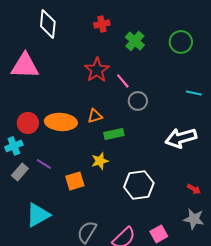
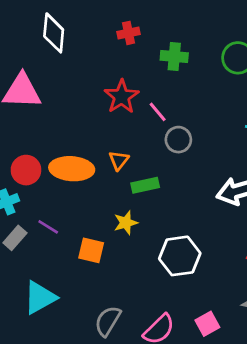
green cross: (135, 41) -> (174, 56), turned -36
orange triangle: (95, 116) -> (119, 160), turned -35
orange square: (75, 181) -> (91, 250), turned 30

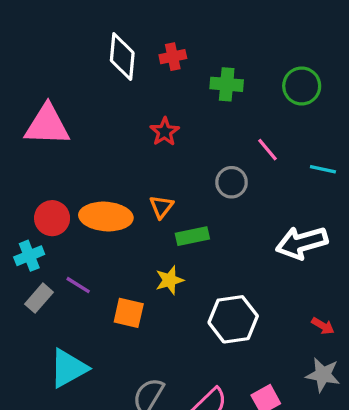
white diamond: (54, 33) -> (122, 57), moved
red star: (122, 97) -> (165, 132), size x0.7
pink line: (158, 112) -> (267, 150), moved

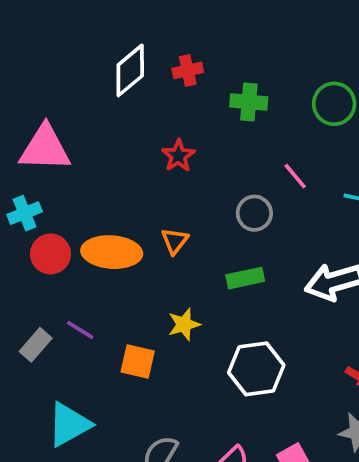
white diamond: (122, 57) -> (130, 70), turned 45
green rectangle: (192, 236) -> (245, 278), moved
cyan cross: (29, 256) -> (25, 213), moved

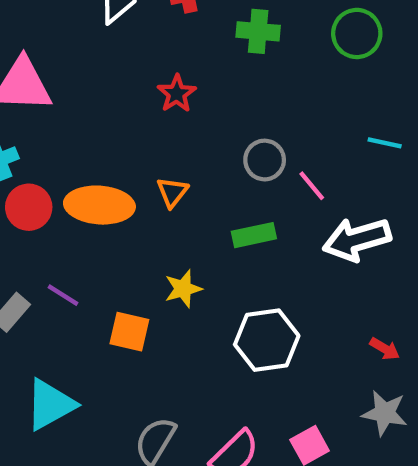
pink line: (295, 176) -> (312, 186), moved

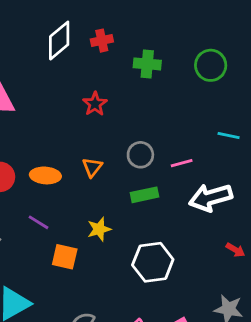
gray circle: (265, 160) -> (140, 155), moved
pink line: (312, 186) -> (182, 163), turned -65
orange ellipse: (99, 205) -> (45, 175), size x0.7
purple line: (63, 295) -> (38, 222), moved
red arrow: (385, 349) -> (235, 250), moved

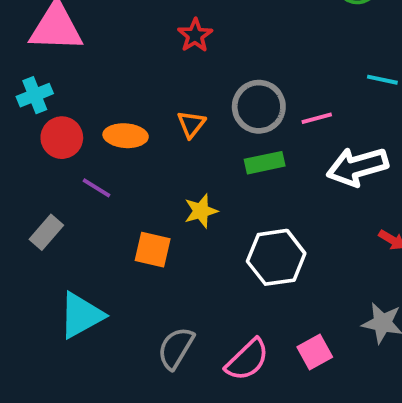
gray circle: (140, 155) -> (259, 107), size x1.4
purple line: (38, 222) -> (97, 188), moved

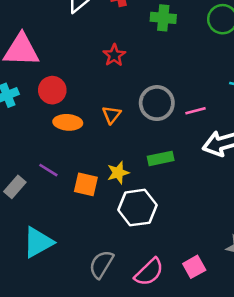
red circle: (62, 138) -> (52, 90), moved
green rectangle: (265, 163) -> (161, 158), moved
purple line: (97, 188) -> (48, 170), moved
orange square: (153, 250) -> (86, 184), moved
white hexagon: (276, 257) -> (137, 208), moved

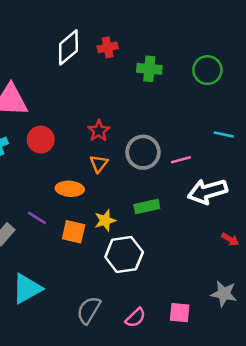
red star: (114, 55) -> (99, 131), moved
orange ellipse: (68, 122) -> (70, 189), moved
pink square: (194, 267) -> (180, 313), turned 35
pink semicircle: (149, 272) -> (135, 318), size x0.7

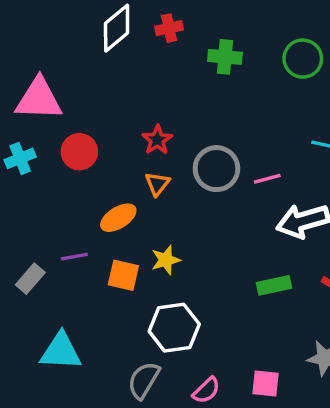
orange ellipse: (70, 189) -> (118, 218), turned -36
green rectangle: (147, 206) -> (274, 285), moved
purple line: (37, 218) -> (74, 257), turned -42
white hexagon: (124, 254) -> (174, 328), moved
cyan triangle: (27, 289) -> (61, 351), turned 32

